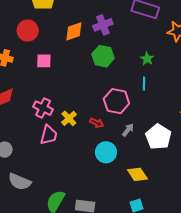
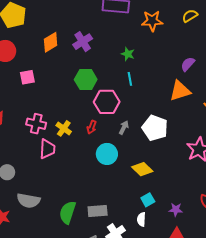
purple cross: (103, 25) -> (83, 42), moved
green hexagon: (103, 56) -> (86, 79), moved
red arrow: (97, 123) -> (92, 127), turned 96

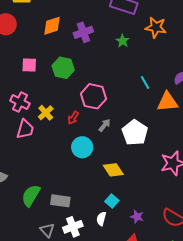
green star: (128, 54) -> (123, 41), moved
pink square: (27, 77) -> (29, 65), moved
green hexagon: (86, 79) -> (63, 68), moved
cyan line: (130, 79) -> (145, 82), moved, turned -32
cyan square: (148, 200) -> (112, 201), turned -32

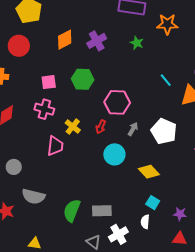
pink cross: (20, 102) -> (44, 109), moved

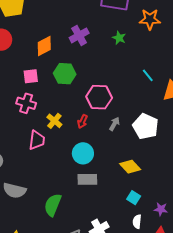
orange diamond: (65, 40) -> (44, 46), moved
cyan circle: (114, 154) -> (83, 153), moved
gray rectangle: (102, 211) -> (87, 179), moved
white semicircle: (145, 222) -> (137, 222), moved

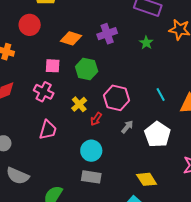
orange diamond: (44, 46) -> (71, 38), turned 35
cyan line: (148, 75) -> (161, 94), moved
yellow cross: (54, 121) -> (79, 104), moved
yellow diamond: (130, 167) -> (147, 179), moved

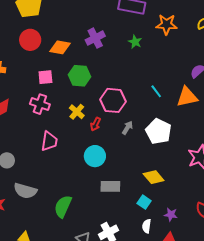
red circle: (30, 25) -> (30, 40), moved
gray rectangle: (91, 177) -> (110, 186), moved

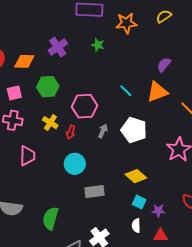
cyan square: (144, 202) -> (139, 202), moved

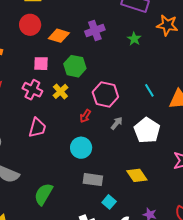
yellow cross: (50, 123) -> (60, 91), moved
cyan square: (139, 202) -> (109, 202), moved

